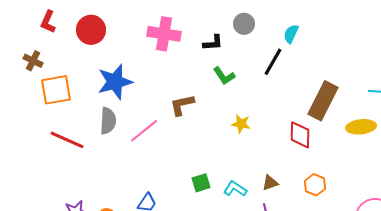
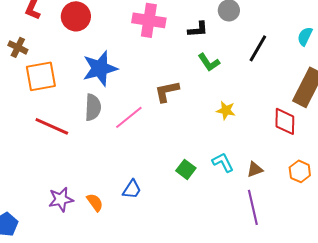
cyan semicircle: (291, 34) -> (305, 36), moved
green square: (201, 183) -> (186, 169), turned -36
cyan L-shape: (235, 189) -> (223, 162), moved, turned 30

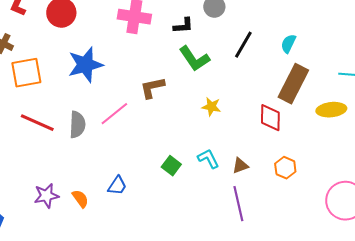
cyan semicircle: (305, 36) -> (288, 44), moved
green L-shape: (209, 62) -> (194, 59), size x1.4
gray semicircle: (93, 107) -> (77, 125), moved

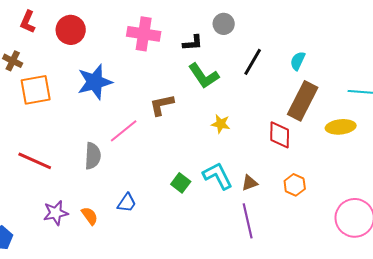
red line: (37, 123) -> (35, 161), moved
gray semicircle: (77, 125) -> (93, 156), moved
cyan L-shape: (208, 159) -> (218, 176), size x1.4

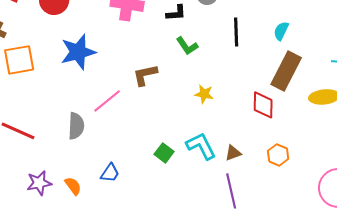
black line: (253, 62) -> (236, 32), turned -32
green L-shape: (204, 76) -> (187, 46), size x0.7

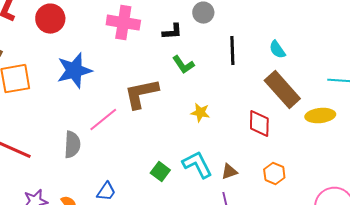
cyan semicircle: (281, 31) -> (277, 50), turned -60
brown rectangle: (286, 71) -> (282, 90), turned -69
brown L-shape: (145, 75) -> (141, 94), size x1.4

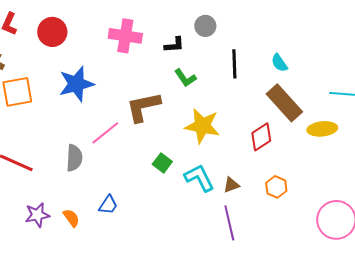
yellow star: (200, 113) -> (202, 126), size x1.8
red diamond: (259, 124) -> (261, 137), turned 56
green square: (160, 172) -> (162, 163), moved

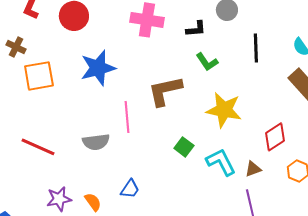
pink line: (105, 133) -> (127, 117), turned -56
red diamond: (261, 137) -> (275, 137), moved
gray semicircle: (74, 158) -> (96, 142), turned 80

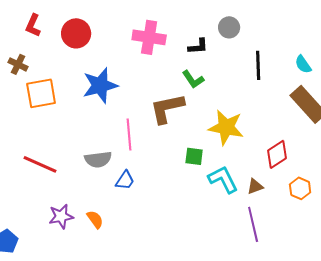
green L-shape: (207, 62) -> (193, 79), moved
green square: (184, 147) -> (194, 156), moved, turned -30
blue trapezoid: (130, 189) -> (125, 180), moved

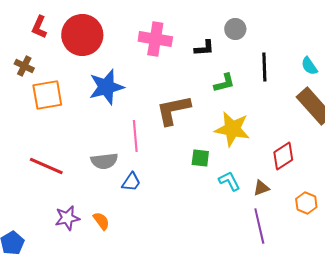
red circle: (76, 33) -> (82, 35), size x1.4
green L-shape: (193, 79) -> (224, 83), moved, turned -70
cyan L-shape: (223, 179) -> (229, 181), size x0.7
orange hexagon: (300, 188) -> (306, 203), moved

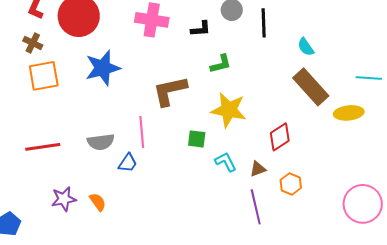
brown cross: (24, 66) -> (33, 43), moved
black line: (264, 67) -> (264, 23), moved
pink line: (135, 136) -> (142, 132), moved
red line: (46, 166) -> (43, 147), turned -32
orange hexagon: (306, 203) -> (291, 184), moved

